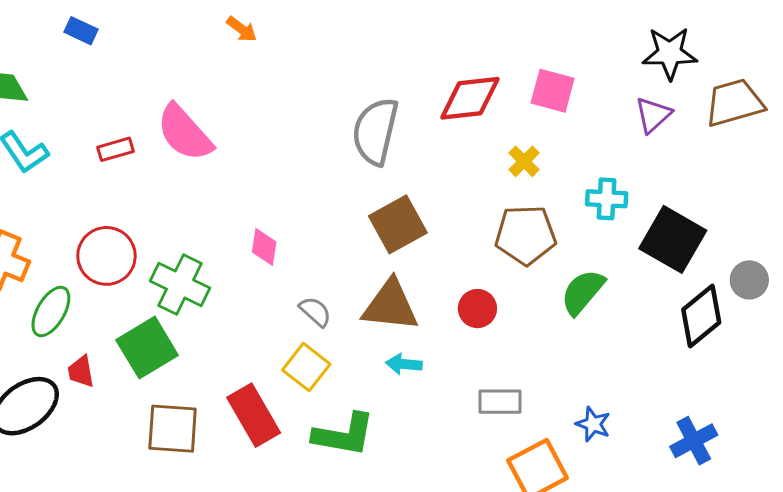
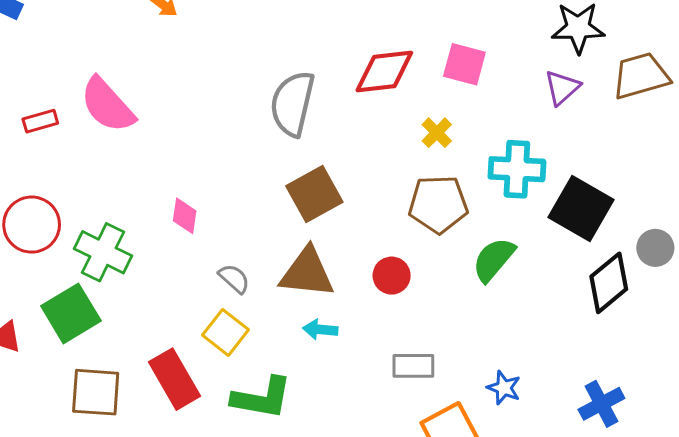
cyan cross: (607, 199) -> (517, 169), size x1.4

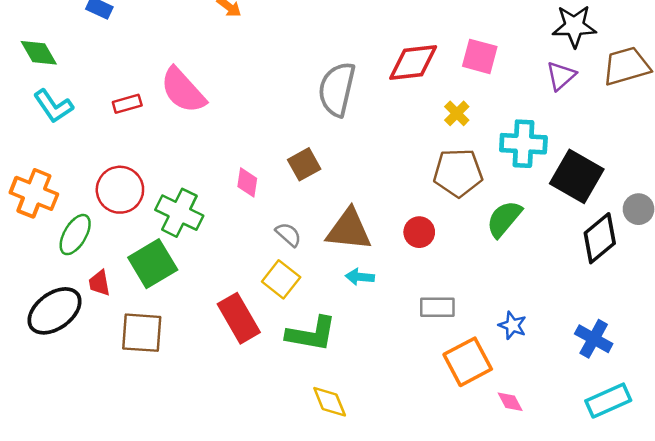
brown square: (314, 194) -> (304, 164), moved, size x0.7
brown square: (96, 392) -> (142, 333), moved
blue cross: (601, 404) -> (594, 339), turned -33

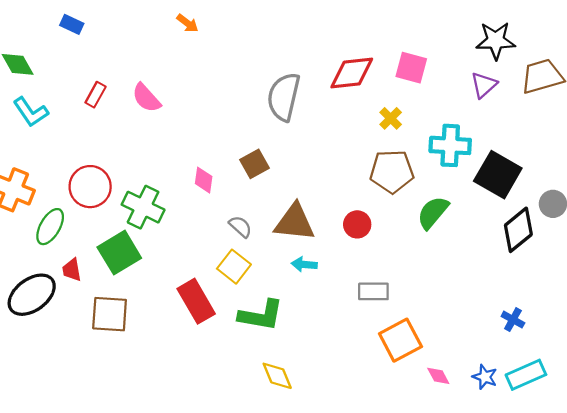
pink semicircle: (183, 90) -> (146, 98), size x0.7
red rectangle: (127, 104) -> (96, 95), moved, turned -45
blue star: (513, 325) -> (485, 377), moved
blue cross: (594, 339) -> (513, 320), size x0.7

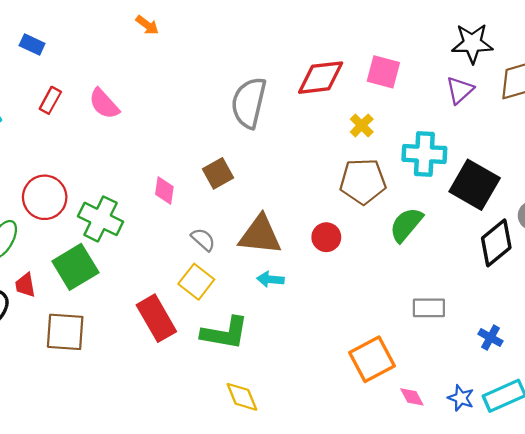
blue rectangle: (72, 24) -> (32, 44), moved
gray rectangle: (373, 291) -> (429, 308), moved

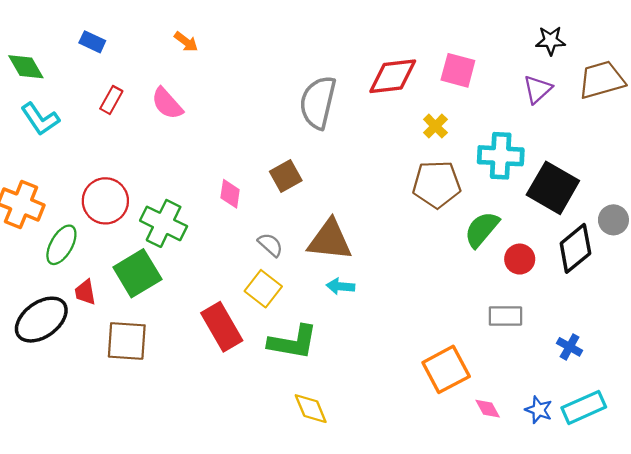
orange arrow: (147, 25) -> (186, 42), moved
black star: (472, 43) -> (551, 41), size x0.7
red circle: (326, 237) -> (520, 259), moved

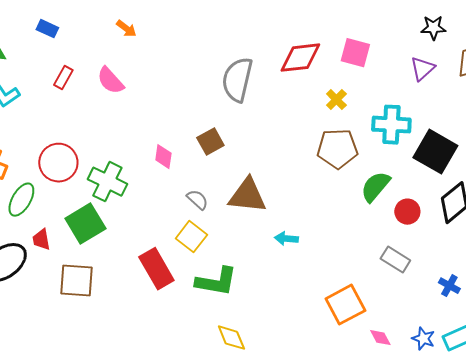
cyan arrow: (340, 286) -> (286, 239), moved
gray rectangle: (505, 316) -> (395, 260), turned 32

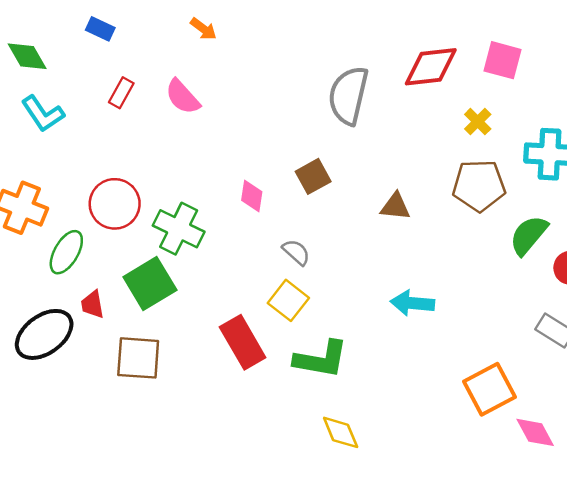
brown triangle: (247, 196) -> (395, 206), moved, size x0.6
cyan arrow: (286, 239) -> (412, 303), size x1.4
pink diamond: (380, 338) -> (535, 432), size x1.4

